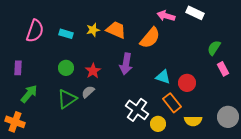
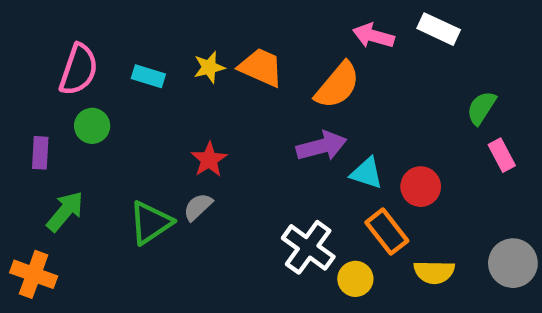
purple arrow: (126, 64) -> (322, 146), moved, turned -115
green circle: (66, 68) -> (92, 126), moved

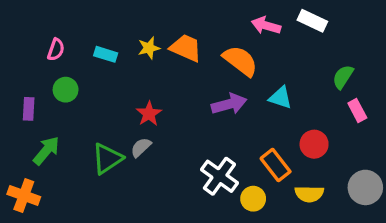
pink semicircle: (79, 70) -> (56, 50), size x0.6
orange semicircle: (337, 85) -> (240, 61), turned -93
cyan triangle: (367, 173) -> (280, 98), moved
red circle: (421, 187) -> (314, 144), moved

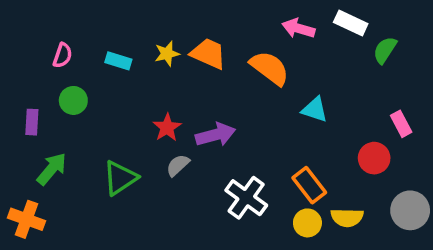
green semicircle: (343, 77) -> (385, 50), moved
purple arrow: (229, 104) -> (216, 135), moved
red circle: (314, 144) -> (374, 158), moved
gray semicircle: (141, 147) -> (178, 165), moved
yellow circle: (253, 199) -> (307, 223), moved

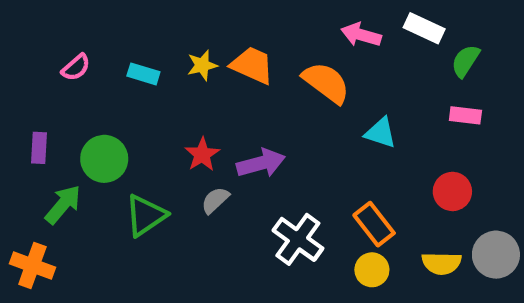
pink semicircle: (63, 55) -> (76, 67), turned 30
green circle: (73, 100) -> (104, 159), moved, size x1.4
pink rectangle: (401, 124) -> (465, 115), moved, turned -55
yellow semicircle: (347, 218) -> (442, 263), moved

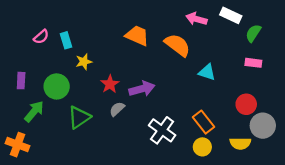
yellow star: (202, 65) -> (84, 62), moved
cyan rectangle: (143, 74) -> (66, 40), moved, turned 56
gray circle: (496, 255) -> (263, 126), moved

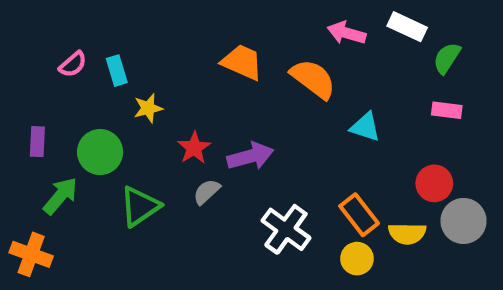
yellow semicircle: (240, 143) -> (407, 234), moved

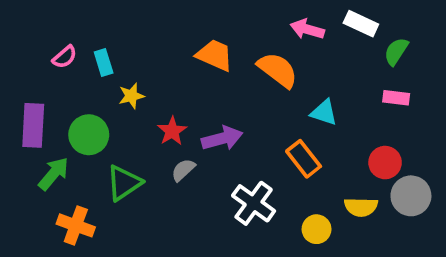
purple rectangle: (37, 142) -> (33, 125), size x1.6
orange rectangle: (359, 215) -> (304, 159), moved
orange cross: (31, 254) -> (76, 225), moved

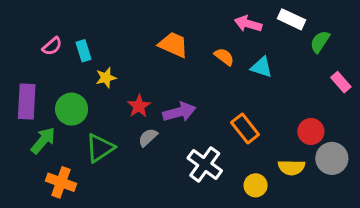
orange semicircle: (278, 70) -> (224, 57), size x0.6
pink rectangle: (396, 98) -> (341, 82), moved, turned 42
cyan triangle: (324, 113) -> (262, 67), moved

